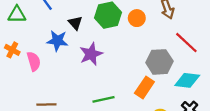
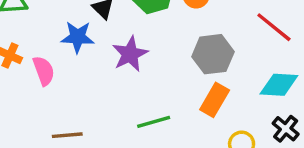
gray hexagon: (159, 62) -> (213, 54), moved

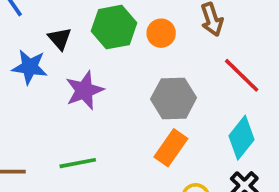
cyan diamond: (279, 85) -> (241, 138), turned -60
green line: (154, 122) -> (78, 163), moved

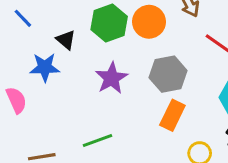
orange circle: (161, 33) -> (149, 22), size x1.4
purple star: (84, 90) -> (112, 78), moved

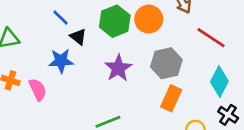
blue line: (23, 18) -> (61, 17), moved

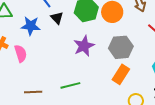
blue star: (61, 61) -> (31, 26), moved

